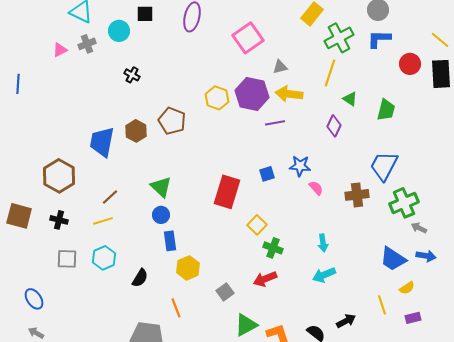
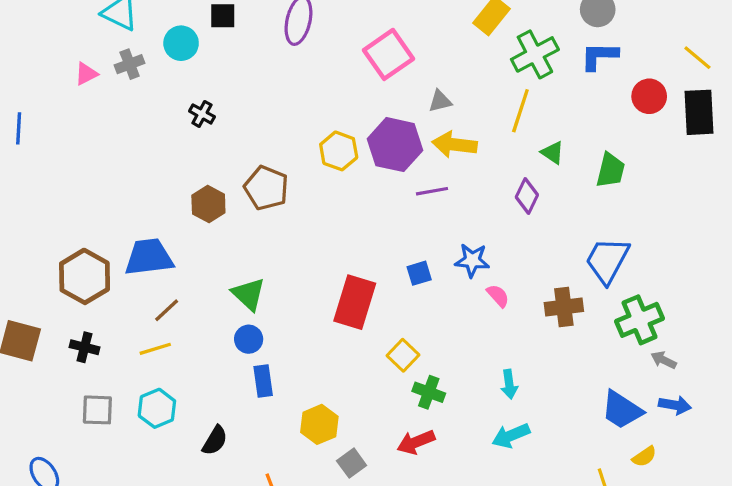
blue trapezoid: (102, 142) -> (149, 257), moved, turned 72
yellow hexagon: (188, 268) -> (319, 424), moved

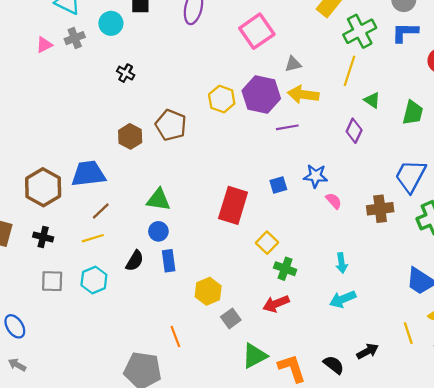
green triangle: (249, 294) -> (158, 200), turned -35
black semicircle: (215, 441) -> (135, 261), moved

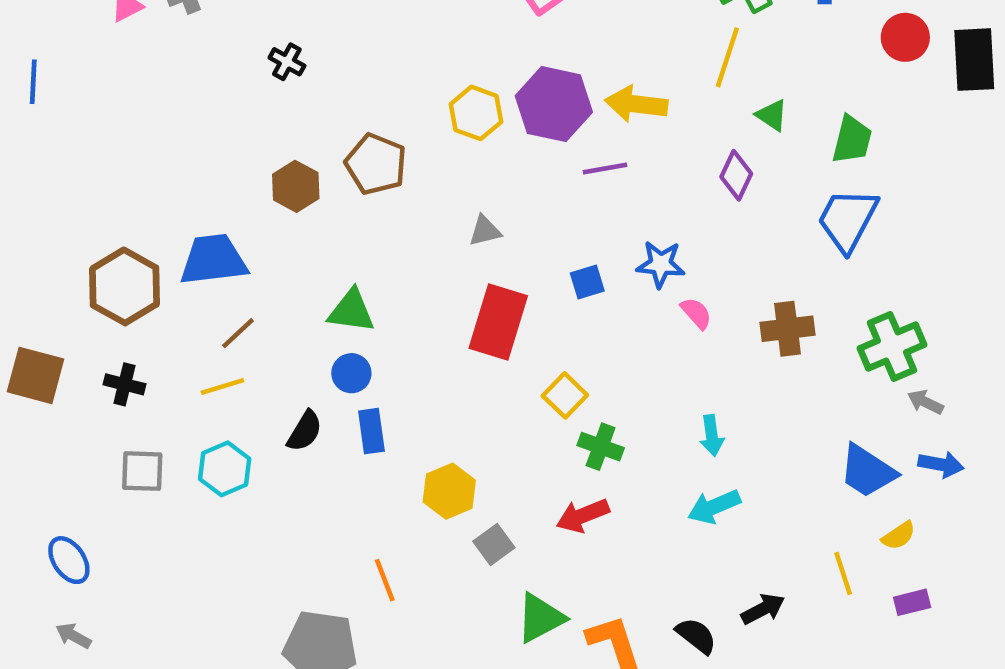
gray triangle: (293, 64) -> (485, 231), moved
blue trapezoid: (411, 176) -> (847, 220), moved

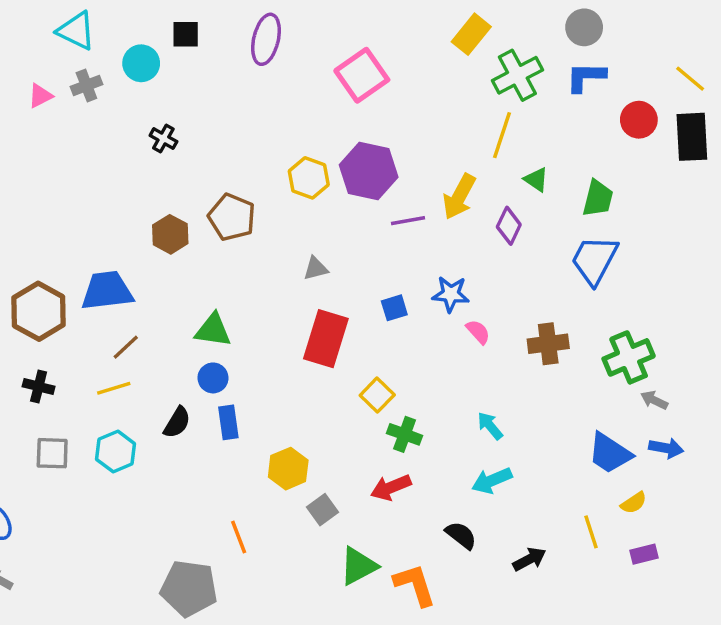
yellow arrow: (636, 104) -> (459, 197), moved, turned -69
cyan arrow: (712, 435) -> (490, 426), turned 148
black semicircle: (696, 636) -> (461, 535), moved

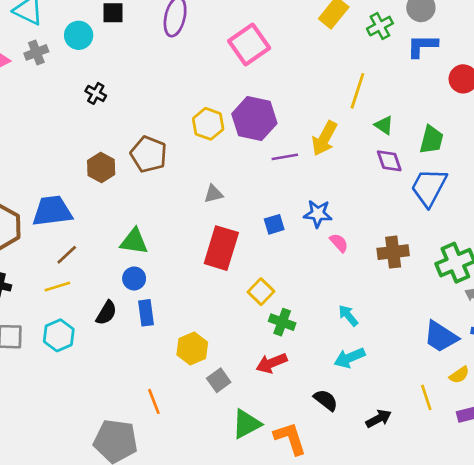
green cross: (517, 75) -> (380, 26), moved, size x0.7
purple diamond: (509, 226) -> (389, 161), moved, turned -44

